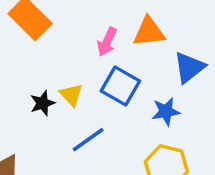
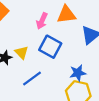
blue star: (166, 111) -> (78, 73), moved

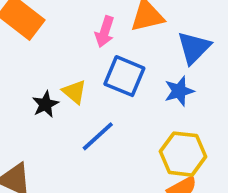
blue star: (78, 73) -> (179, 91), moved

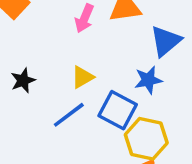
blue square: (124, 76) -> (118, 110), moved
yellow triangle: (74, 92) -> (82, 77), moved, turned 45

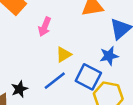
pink arrow: (84, 18) -> (45, 27), moved
black star: (23, 80) -> (19, 89), moved

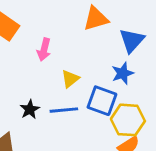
blue line: (55, 81) -> (64, 110), turned 40
black star: (19, 89) -> (30, 109), moved

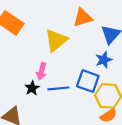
pink arrow: (44, 50) -> (41, 71), moved
yellow triangle: (70, 79) -> (56, 40), moved, size x1.6

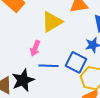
black star: (32, 88) -> (23, 80), moved, size x1.6

